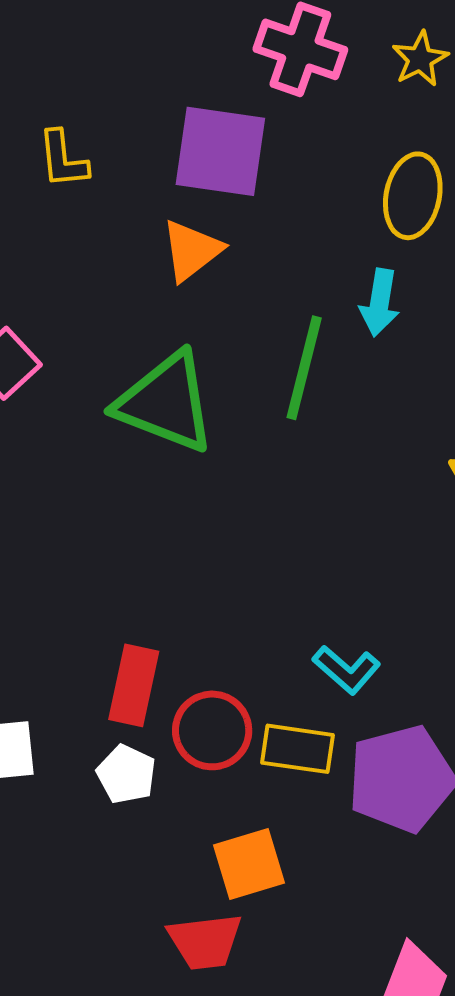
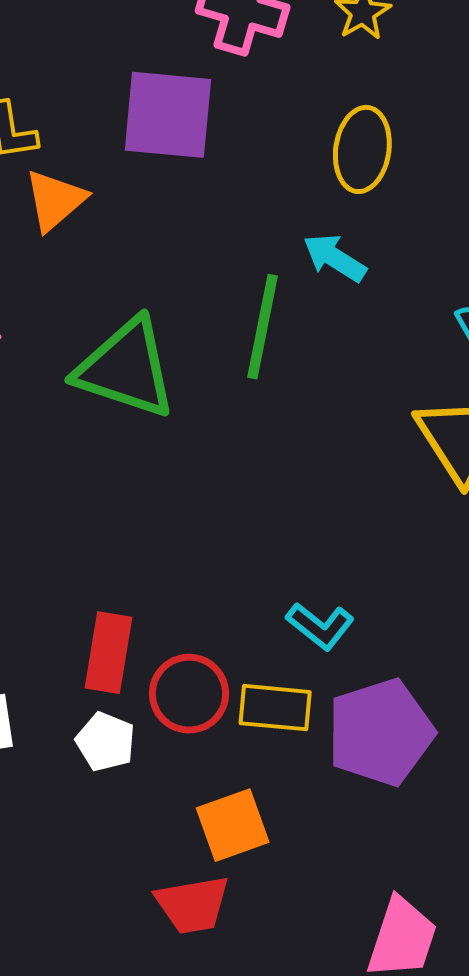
orange triangle: (192, 250) -> (55, 200), moved
cyan arrow: (380, 303) -> (335, 258), turned 116

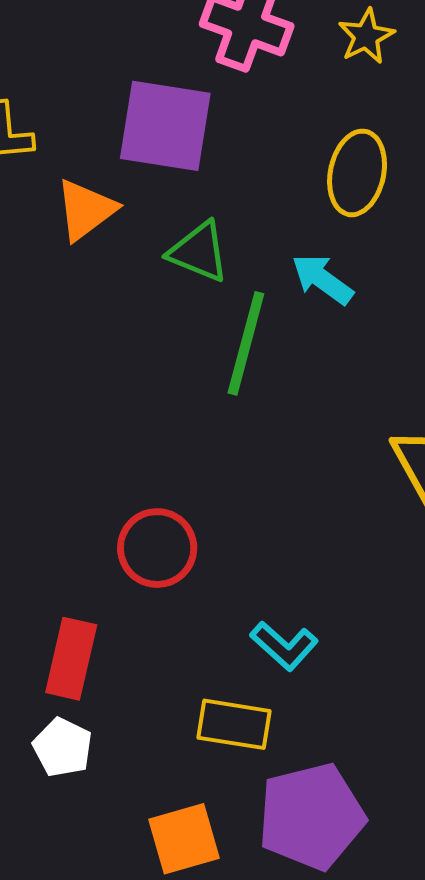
orange triangle: (55, 200) -> (86, 210), moved
green triangle: (126, 368) -> (199, 252), moved, size x0.6
red circle: (189, 694) -> (157, 548), moved
purple pentagon: (380, 732) -> (311, 816), moved

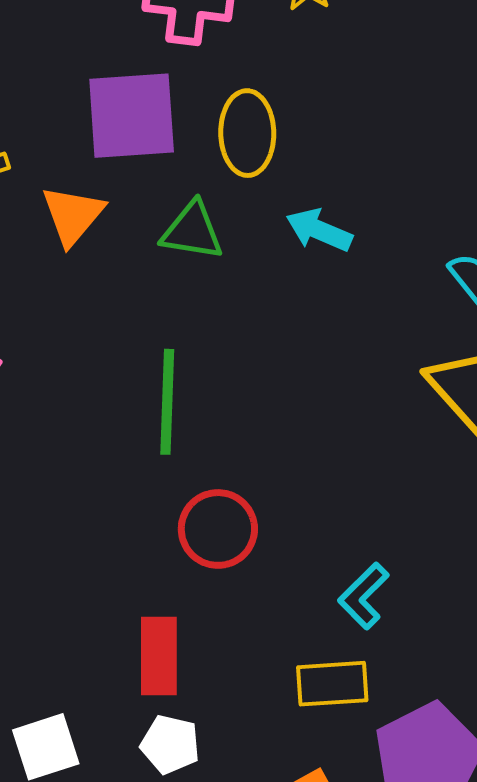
yellow ellipse: (357, 173) -> (247, 133), moved
green line: (246, 343) -> (167, 402), moved
cyan L-shape: (284, 646) -> (364, 596), turned 106

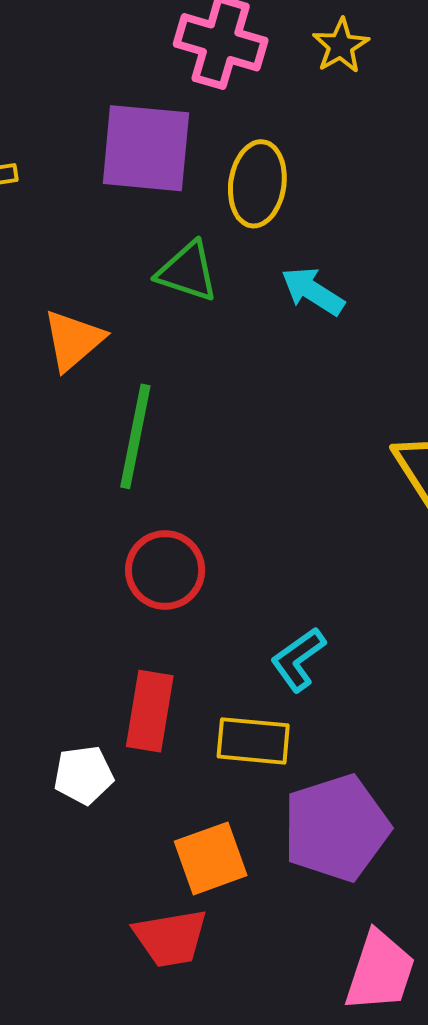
orange triangle: (73, 215) -> (73, 340), moved
red rectangle: (159, 656) -> (150, 711), moved
white pentagon: (170, 744) -> (84, 775), turned -30

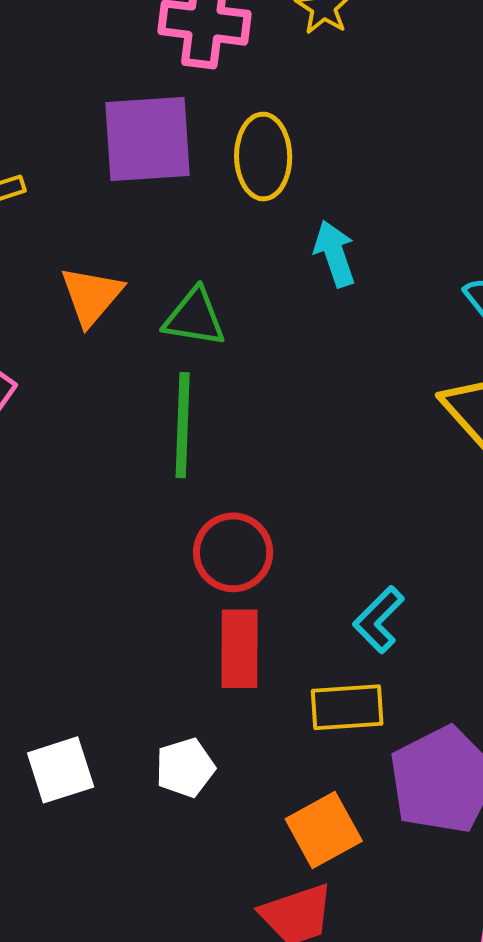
green triangle: (187, 272) -> (195, 318), moved
cyan arrow: (313, 291) -> (335, 254), turned 48
orange triangle: (73, 340) -> (91, 296), moved
red rectangle: (150, 711) -> (240, 649), moved

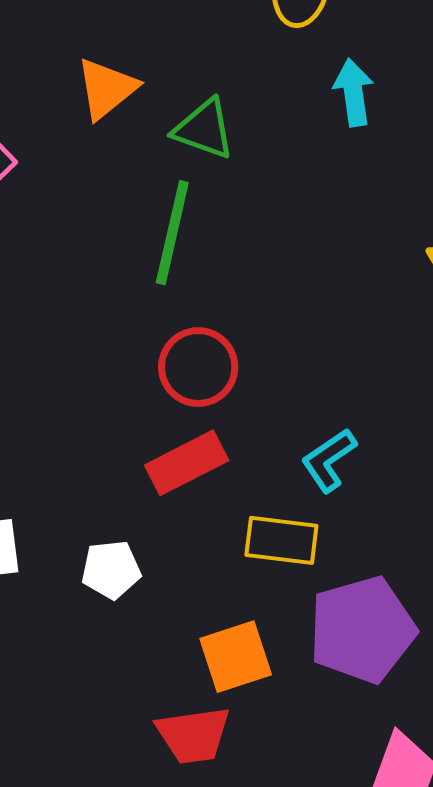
red rectangle: (240, 649) -> (187, 463), turned 52

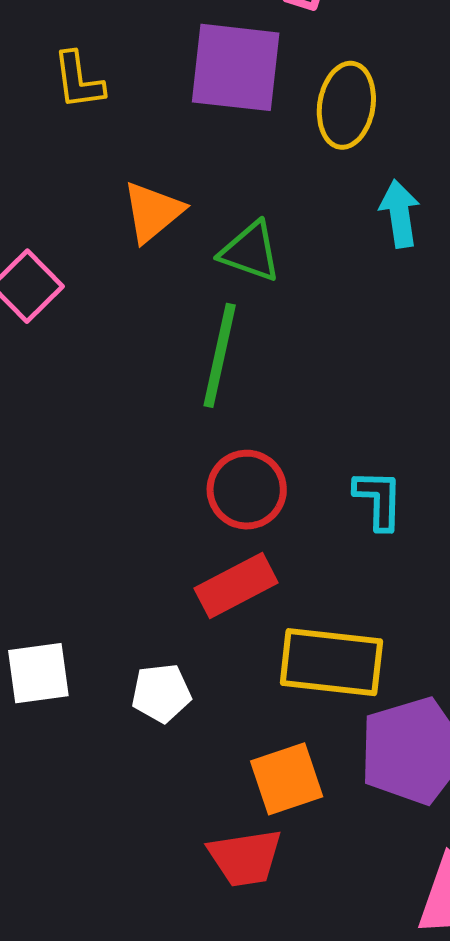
cyan L-shape: (329, 460) -> (379, 499), moved, turned 126
yellow rectangle: (281, 540) -> (331, 662), size x1.4

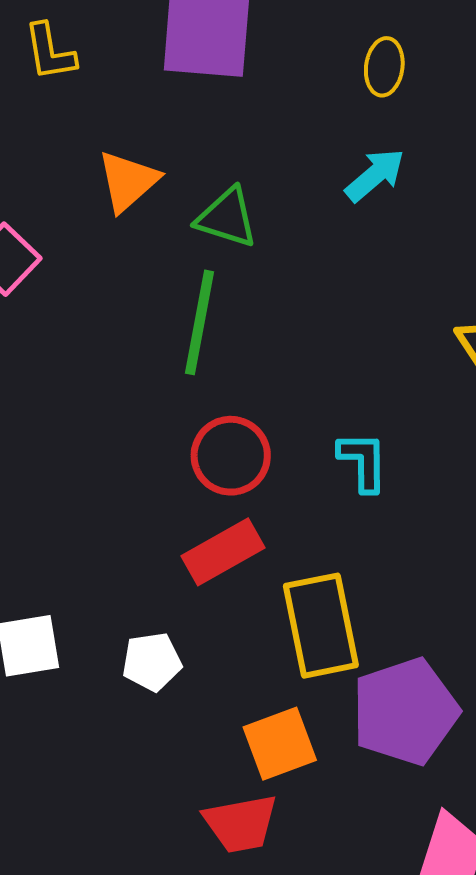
yellow ellipse: (346, 105) -> (384, 67), moved, size x0.7
cyan arrow: (400, 214) -> (375, 175), turned 60
yellow rectangle: (331, 662) -> (321, 626), turned 74

